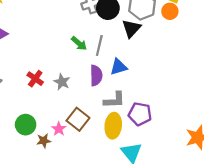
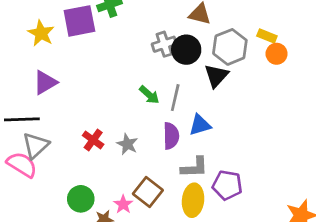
orange circle: (170, 11) -> (277, 54), moved

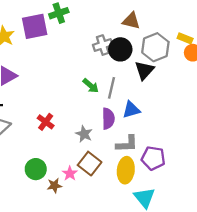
gray star: (127, 144) -> (84, 134), moved

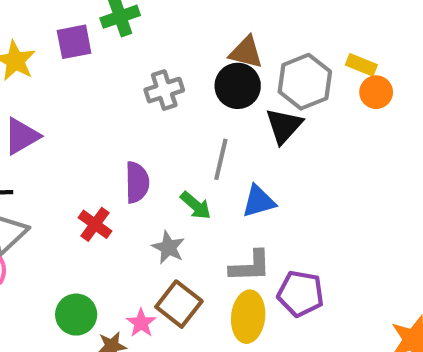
brown triangle: (131, 21) -> (246, 52), moved
purple square: (35, 26) -> (74, 42), size x0.7
gray cross: (103, 45) -> (164, 90), moved
green arrow: (91, 86) -> (196, 205), moved
purple semicircle: (108, 119) -> (137, 182), moved

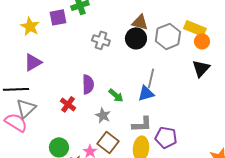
yellow rectangle: (361, 65) -> (195, 28), size x1.5
gray cross: (164, 90) -> (101, 40), turned 36
black triangle: (284, 126) -> (201, 68), moved
gray line: (221, 159) -> (151, 78), moved

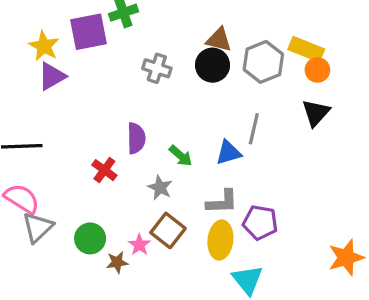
purple square: (58, 17) -> (88, 32), size x1.4
purple triangle: (33, 62) -> (52, 76), moved
gray line: (151, 78) -> (254, 129), moved
gray triangle: (26, 108) -> (38, 227), moved

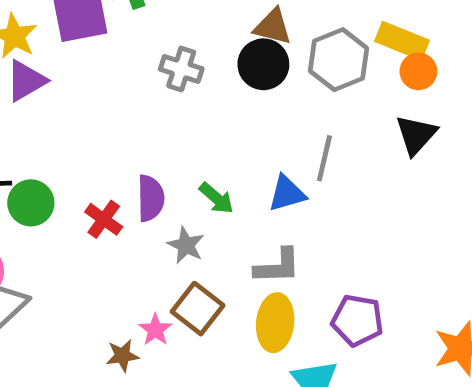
purple semicircle: (136, 138) -> (151, 198), moved
purple pentagon: (260, 223) -> (357, 320), moved
green circle: (90, 238) -> (31, 203), moved

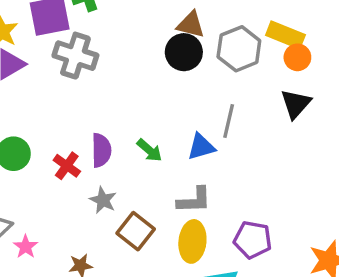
gray cross: (181, 69) -> (75, 56), moved, size x1.4
gray star: (186, 245) -> (103, 200), moved
pink star: (155, 330) -> (26, 247), moved

